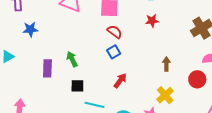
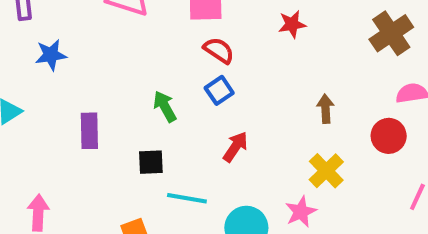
green arrow: (72, 59) -> (165, 106), moved

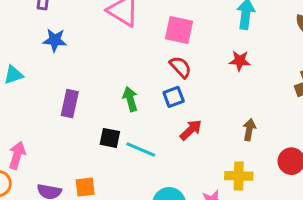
red arrow: (235, 147) -> (191, 130), moved
yellow cross: (326, 171) -> (239, 176), turned 32
cyan line: (187, 198) -> (141, 150), moved

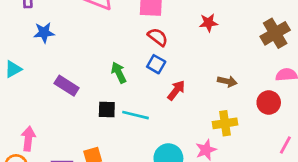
blue square: (174, 97) -> (156, 64), turned -30
purple rectangle: (70, 104) -> (67, 86), turned -60
brown arrow: (249, 130) -> (227, 81), turned 102

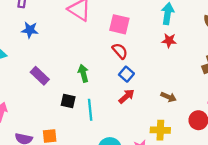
red star: (208, 23) -> (169, 40), moved
blue square: (156, 64) -> (126, 74), moved
cyan line: (135, 115) -> (90, 110), turned 60

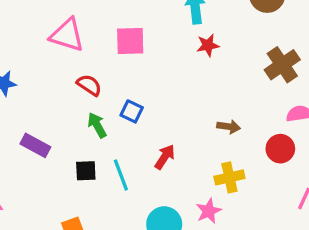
red semicircle: (120, 51) -> (89, 85), moved
blue square: (126, 74) -> (132, 111), moved
red arrow: (127, 96) -> (165, 157), moved

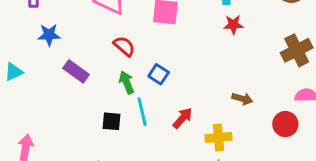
purple rectangle: (35, 145) -> (76, 71), moved
cyan line: (121, 175) -> (142, 112), moved
yellow cross: (229, 177) -> (219, 137), moved

